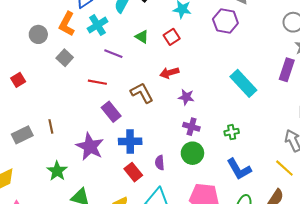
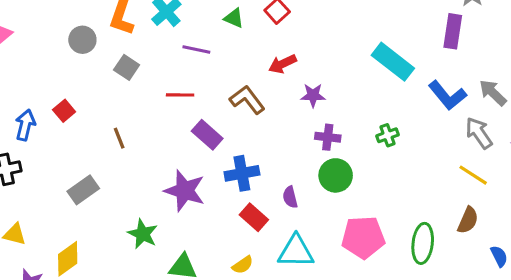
brown line: (51, 126) -> (119, 138), moved
blue L-shape: (239, 169) -> (447, 95), moved

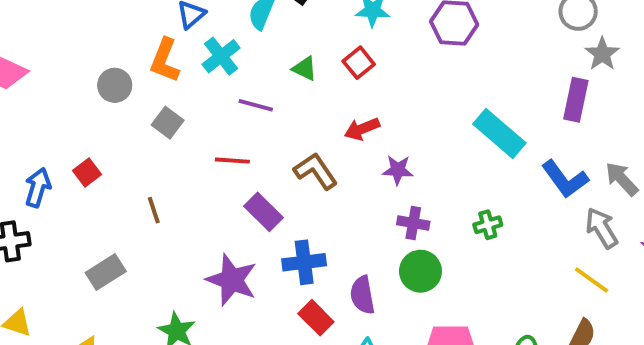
purple semicircle: (290, 197) -> (362, 295), size x1.4

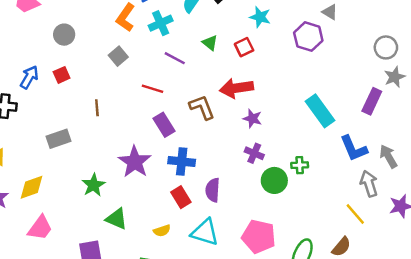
gray circle: (115, 85) -> (64, 35), moved
red arrow: (362, 129) -> (236, 88), size x1.5
green circle: (420, 271) -> (274, 180), moved

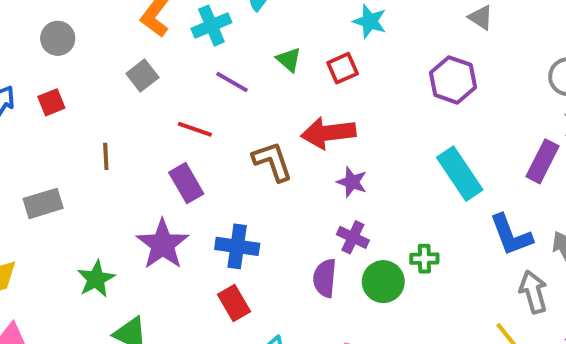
purple hexagon: (308, 37) -> (453, 80), moved
purple rectangle: (164, 125) -> (186, 183), moved
purple semicircle: (213, 190) -> (325, 278), moved

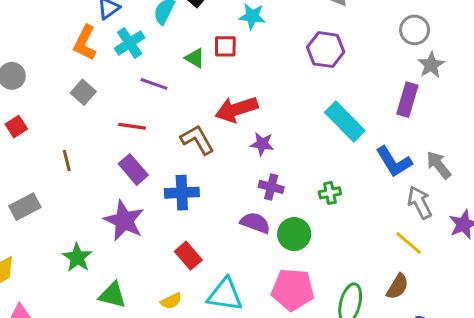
red square: (343, 68) -> (225, 46), moved, turned 35
blue cross: (237, 246) -> (182, 193), moved
purple semicircle: (325, 278) -> (255, 223), turned 116
green circle: (383, 282) -> (294, 234), moved

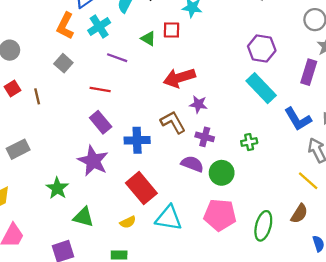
purple hexagon: (326, 50) -> (262, 48), moved
brown L-shape: (197, 140) -> (173, 122), moved
brown line: (67, 161) -> (37, 96), moved
red rectangle: (188, 256) -> (141, 188), size x1.5

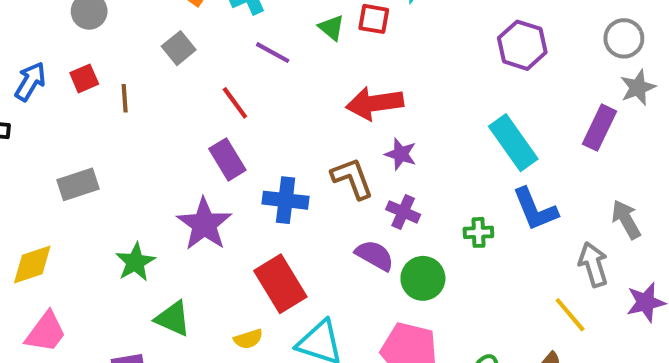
purple hexagon: (262, 48) -> (522, 45), moved
red line: (100, 90) -> (235, 103), turned 36
blue L-shape: (298, 119) -> (535, 209), moved

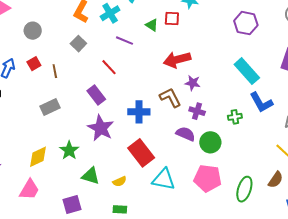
purple rectangle: (227, 159) -> (96, 95), moved
gray rectangle: (78, 184) -> (50, 107), moved
yellow diamond: (32, 265) -> (38, 157), moved
yellow semicircle: (248, 339) -> (120, 181), moved

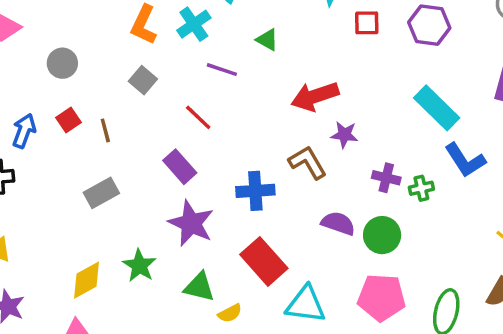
red square: (172, 19) -> (367, 23), moved
purple cross: (197, 111) -> (386, 178), moved
green triangle: (91, 176) -> (199, 287), moved

